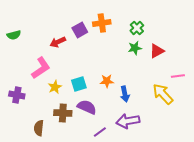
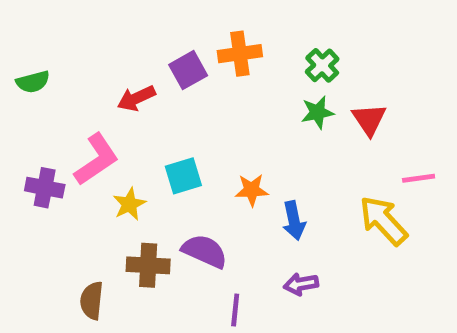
red triangle: (157, 51) -> (369, 119), turned -35
cyan square: (79, 84) -> (183, 176), moved
purple cross: (17, 95) -> (45, 188), moved
purple arrow: (128, 121) -> (301, 284), size x0.6
purple line: (100, 132) -> (235, 310), turned -48

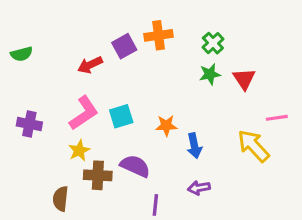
pink L-shape: (96, 159) -> (84, 113), moved
yellow star: (129, 204) -> (79, 150), moved

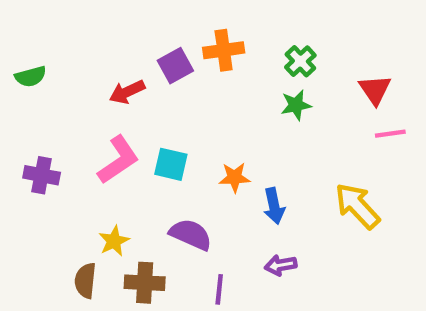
red triangle: (244, 79) -> (375, 90), moved
cyan square: (121, 116) -> (171, 164), turned 30
pink line: (277, 118) -> (390, 134), moved
yellow star: (79, 150) -> (114, 241), moved
brown cross: (98, 175) -> (145, 283), moved

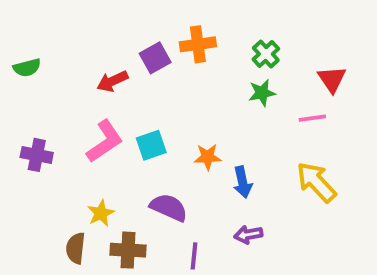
pink line: (390, 134) -> (312, 118), moved
cyan square: (171, 164) -> (151, 145), turned -32

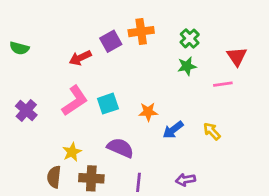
green semicircle: (27, 68) -> (19, 48), turned 30
purple cross: (37, 155) -> (26, 110), turned 30
blue arrow: (243, 182) -> (173, 130), turned 65
yellow arrow: (316, 182) -> (212, 131), moved, size x0.6
purple arrow: (248, 235) -> (185, 180), moved

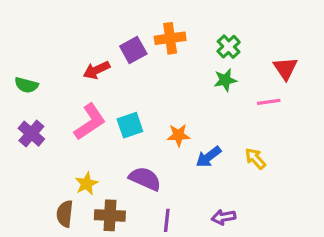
green semicircle: (19, 48) -> (26, 85), moved

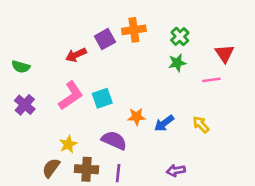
orange star: (178, 135) -> (136, 117), moved
brown semicircle: (65, 214) -> (51, 168), turned 30
purple line: (167, 220) -> (118, 173), moved

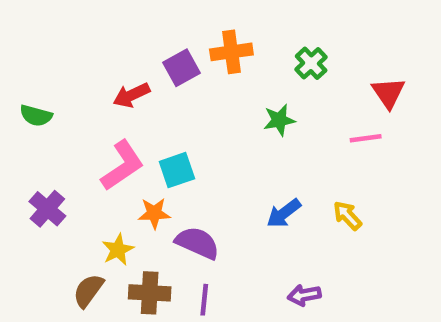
green star: (177, 63) -> (279, 120), moved
purple cross: (25, 105) -> (47, 209), moved
orange star: (136, 117) -> (154, 213), moved

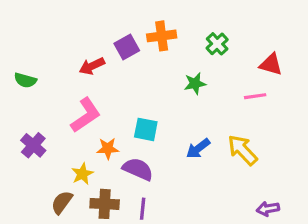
red triangle: (388, 93) -> (271, 64), turned -40
cyan square: (177, 170) -> (146, 129), moved, turned 30
yellow arrow: (347, 216) -> (242, 150), size x1.5
purple arrow: (304, 295) -> (268, 209), moved

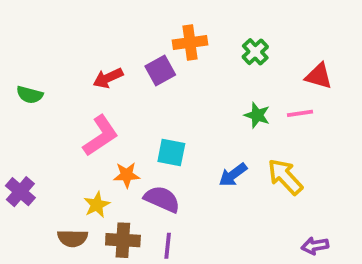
purple square: (127, 47) -> (160, 70), moved
green star: (195, 83) -> (257, 115), moved, turned 30
purple cross: (33, 145) -> (20, 192), moved
brown semicircle: (62, 202) -> (73, 238), turned -125

